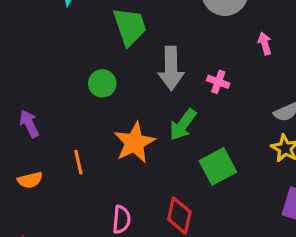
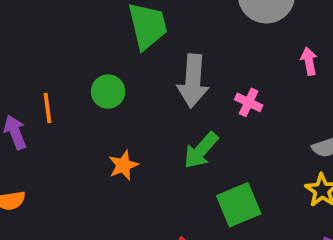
orange star: (134, 143) -> (123, 165), moved, size x0.6
orange line: (78, 162) -> (48, 108), moved

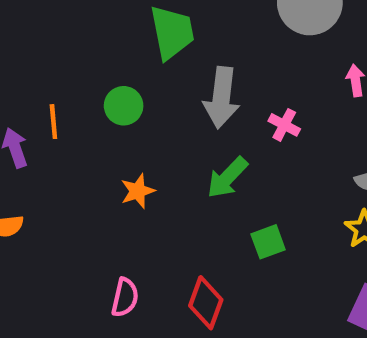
green square: (239, 205) -> (268, 242), size x0.7

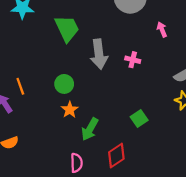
green circle: (124, 106) -> (64, 84), moved
green arrow: (227, 178) -> (90, 129), moved
red diamond: (206, 303) -> (116, 156), turned 50

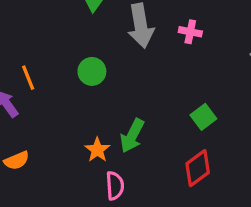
orange star: (70, 110) -> (97, 150), moved
red diamond: (116, 156) -> (198, 168), moved

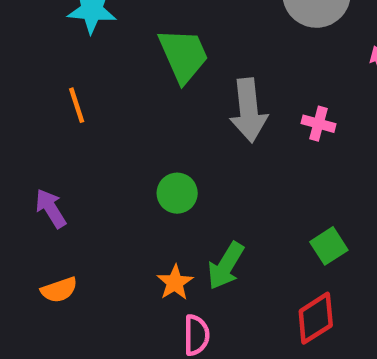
green circle: (92, 71) -> (177, 193), moved
orange line: (28, 78) -> (77, 105), moved

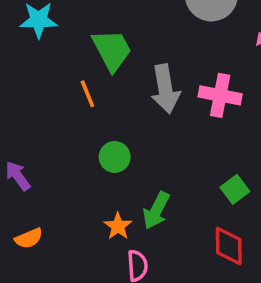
orange line: (77, 105) -> (87, 94), moved
pink cross: (318, 124) -> (220, 95), size x1.6
red diamond: (316, 318) -> (229, 246), turned -54

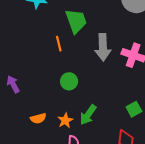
orange semicircle: (29, 238) -> (38, 118), moved

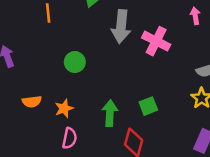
orange line: (59, 44) -> (48, 13), moved
green arrow: (88, 115) -> (110, 113), moved, turned 140

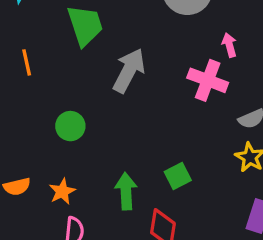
gray arrow: (121, 27) -> (129, 71), turned -152
pink cross: (156, 41) -> (208, 80), moved

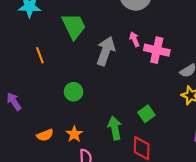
pink arrow: (229, 45) -> (134, 39), moved

